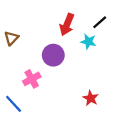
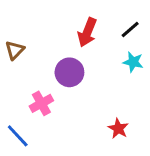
cyan star: (88, 42) -> (133, 62), moved

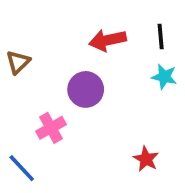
black line: (130, 29) -> (161, 36), turned -54
red arrow: (87, 32) -> (108, 40), turned 56

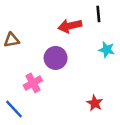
black line: (161, 36) -> (98, 14), moved
brown triangle: (18, 62) -> (12, 40), turned 35

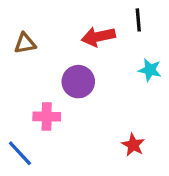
brown triangle: (12, 40) -> (25, 43), moved
pink cross: (33, 83) -> (47, 117), turned 30

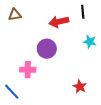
brown triangle: (25, 43) -> (15, 15), moved

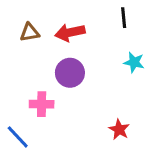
brown triangle: (15, 15) -> (30, 32), moved
red arrow: (59, 22) -> (70, 32), moved

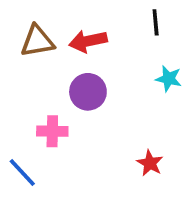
brown triangle: (30, 32) -> (37, 41), size x1.4

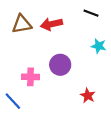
black line: (156, 22) -> (91, 13), turned -64
purple circle: (88, 92) -> (60, 65), moved

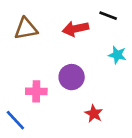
red arrow: (51, 24) -> (75, 29), moved
red star: (88, 96) -> (94, 114), moved

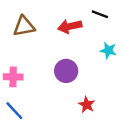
pink cross: (36, 91) -> (13, 77), moved

